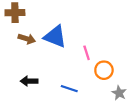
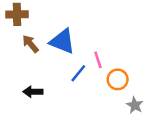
brown arrow: (27, 39) -> (30, 44), turned -147
blue line: (69, 89) -> (78, 73), moved, turned -70

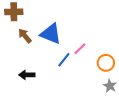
pink line: (98, 60) -> (80, 49), turned 64
orange circle: (118, 79) -> (106, 63), moved

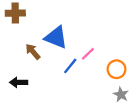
brown arrow: (25, 36) -> (33, 52), moved
black arrow: (27, 75) -> (19, 82), moved

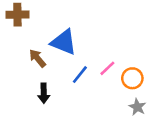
pink line: (88, 54) -> (107, 68), moved
black arrow: (19, 82) -> (44, 93), moved, turned -91

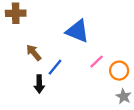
blue triangle: (64, 42) -> (77, 31), moved
blue line: (80, 75) -> (55, 67), moved

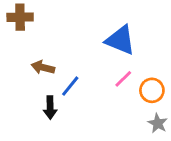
blue triangle: (77, 31) -> (120, 40), moved
brown arrow: (34, 53) -> (43, 67), turned -36

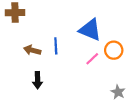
blue line: (70, 86) -> (56, 46), moved, turned -42
orange circle: (152, 90) -> (114, 50), moved

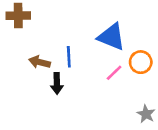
black arrow: (38, 80) -> (57, 83), moved

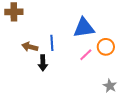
blue triangle: (111, 37) -> (84, 28), turned -30

